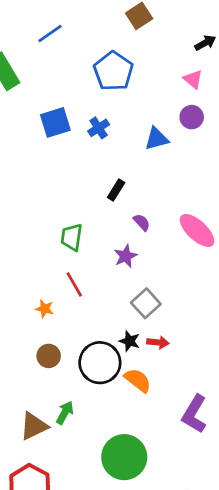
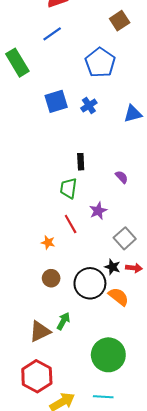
black rectangle: (116, 190) -> (81, 162), moved, turned -35
purple star: (126, 256) -> (98, 211), moved

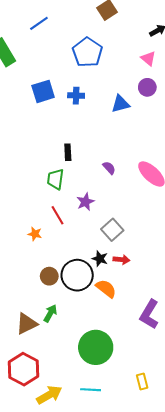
blue cross: (89, 105) -> (76, 96), turned 35
brown circle: (51, 278) -> (49, 276), moved

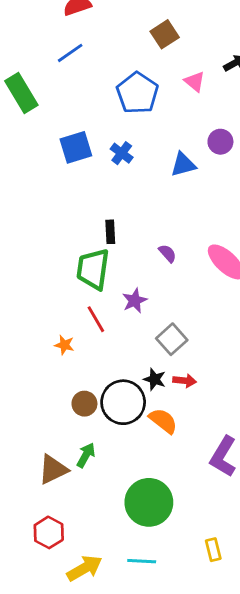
pink triangle: (148, 58) -> (195, 82), moved
blue cross: (76, 96) -> (122, 153), turned 35
green trapezoid: (55, 179) -> (93, 269), size x1.4
red hexagon: (23, 369) -> (49, 532), size x0.7

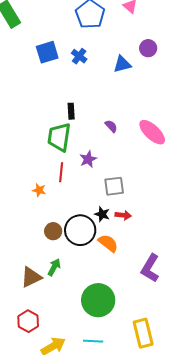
red line: (96, 319) -> (61, 172), turned 36
gray square: (172, 339) -> (114, 186), turned 35
yellow rectangle: (213, 550) -> (143, 333), size x1.8

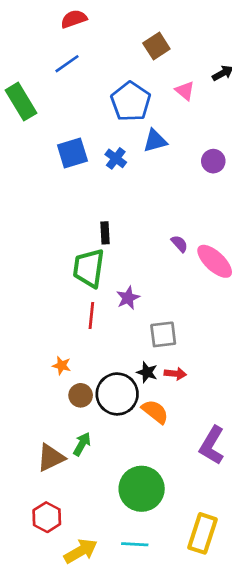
purple circle: (148, 48) -> (213, 161), moved
blue triangle: (122, 64) -> (155, 141), moved
purple semicircle: (111, 126) -> (179, 244), moved
orange star: (39, 190) -> (62, 366), moved
yellow rectangle: (143, 333) -> (202, 533), turned 32

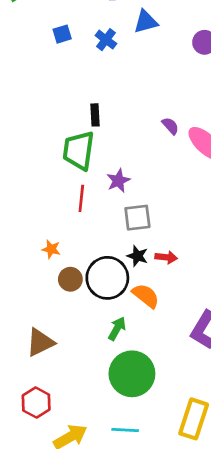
blue square: (72, 153) -> (62, 34), size x0.6
gray square: (163, 334) -> (137, 218), moved
green arrow: (82, 444) -> (117, 329), moved

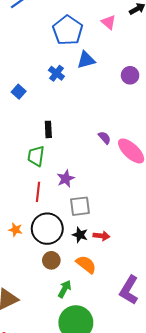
blue square: (62, 34) -> (19, 92), moved, turned -32
green trapezoid: (79, 151) -> (36, 156), size x0.7
black circle: (107, 278) -> (47, 229), moved
brown circle: (70, 279) -> (51, 260), moved

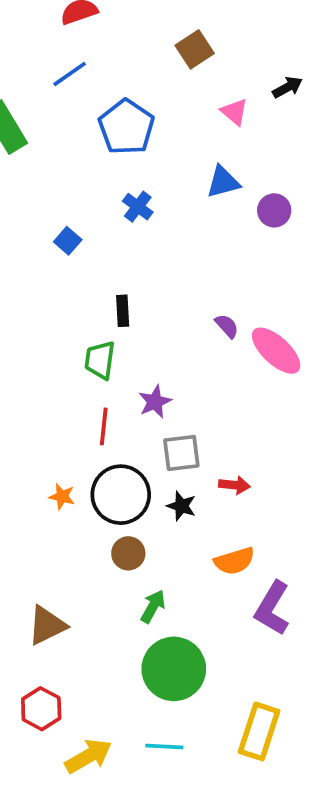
blue pentagon: (68, 30) -> (126, 127), moved
blue triangle: (86, 60) -> (223, 182), moved
red arrow: (101, 236) -> (234, 485), moved
orange semicircle: (86, 264) -> (234, 561), moved, turned 125

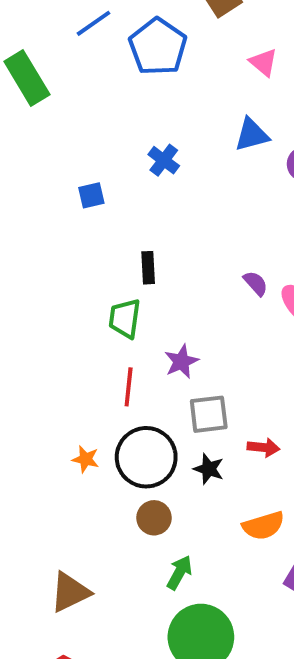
blue pentagon: (126, 127) -> (158, 47), moved
blue square: (68, 241) -> (91, 195), turned 36

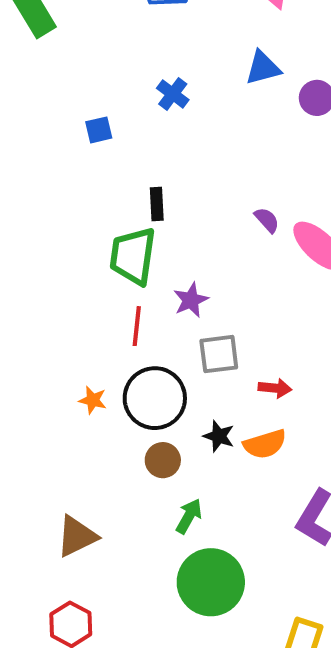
green trapezoid: (125, 318) -> (133, 256), size x1.4
black star: (209, 469) -> (219, 436), moved
orange semicircle: (263, 526) -> (265, 444), moved

